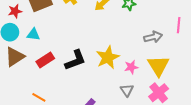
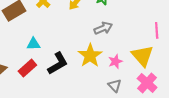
pink line: (179, 25) -> (157, 30), moved
cyan triangle: (33, 34) -> (33, 44), moved
gray arrow: (153, 37) -> (103, 28), moved

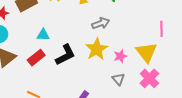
gray arrow: (103, 28) -> (101, 23), moved

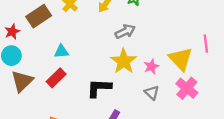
pink line: (162, 29) -> (206, 44), moved
black L-shape: (65, 55) -> (99, 88), moved, turned -145

